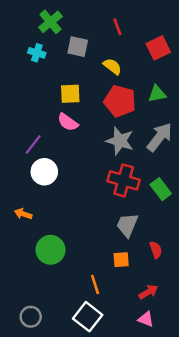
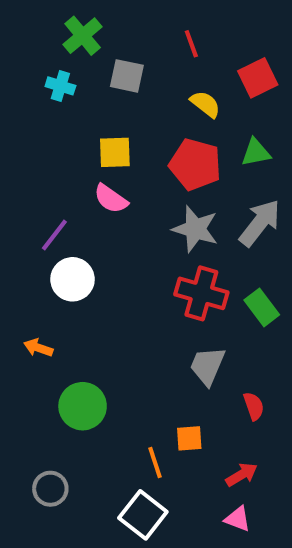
yellow semicircle: (112, 66) -> (205, 104), moved
orange square: (121, 260) -> (189, 438), moved
gray circle: (31, 317) -> (50, 489), moved

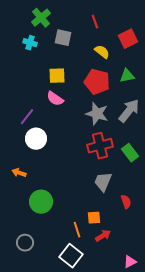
red cross: (201, 293) -> (100, 146), turned -30
red arrow: (242, 475) -> (103, 236), moved
pink triangle: (238, 519) -> (130, 262), moved, turned -48

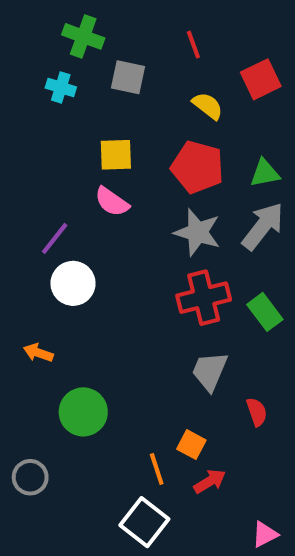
green cross: (41, 18) -> (83, 36), turned -30
green triangle: (127, 76) -> (265, 173), moved
orange square: (94, 218) -> (191, 445), turned 32
gray circle: (25, 243) -> (30, 477), moved

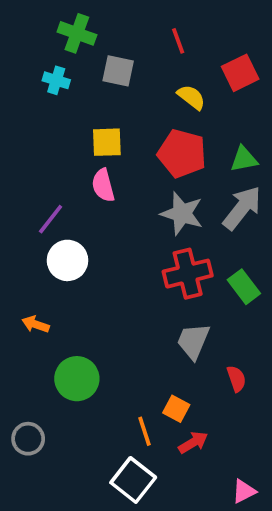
pink semicircle: (112, 202) -> (103, 185), turned 40

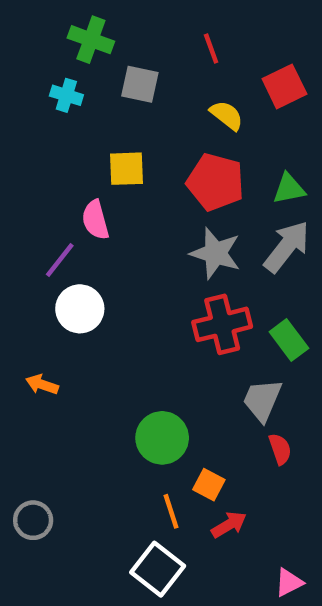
pink semicircle: (103, 185) -> (95, 220), moved
gray trapezoid: (193, 341) -> (262, 400), moved
green circle: (77, 379) -> (162, 438), moved

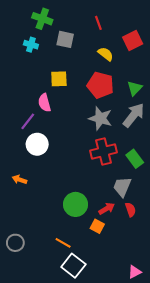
green triangle: (289, 189) -> (135, 88), turned -35
orange line: (171, 511) -> (63, 243), moved, turned -42
red arrow: (229, 525) -> (107, 209), moved

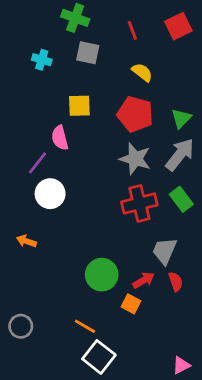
green cross: (42, 19) -> (75, 18), moved
red square: (133, 40) -> (178, 26), moved
green rectangle: (135, 159) -> (181, 199), moved

